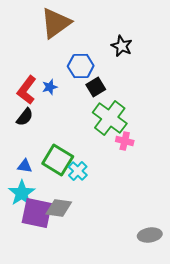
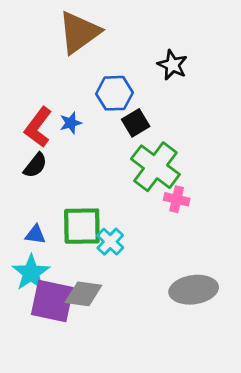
green square: (58, 160) -> (82, 226), turned -32
gray ellipse: (150, 235) -> (194, 290), moved, size x1.4

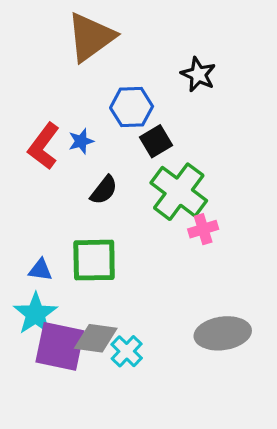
black semicircle: (35, 165) -> (104, 190), moved
pink cross: (177, 199) -> (203, 229), turned -30
cyan cross: (110, 242) -> (127, 351), moved

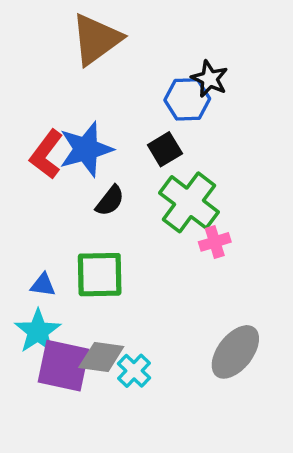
blue hexagon: (132, 107) -> (187, 99), moved
blue star: (81, 141) -> (86, 149), size x2.0
gray ellipse: (223, 333) -> (235, 352), turned -44

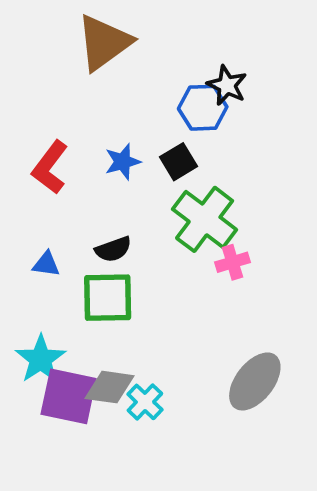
blue star: (86, 149) -> (123, 162), moved, size x0.6
black semicircle: (110, 201) -> (113, 249), moved, turned 32
blue triangle: (43, 285) -> (46, 264), moved

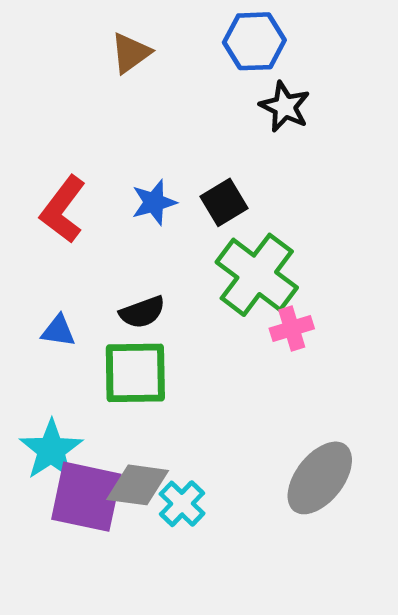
brown triangle: (104, 42) -> (131, 53), size x0.6
blue hexagon: (203, 108) -> (254, 41), moved

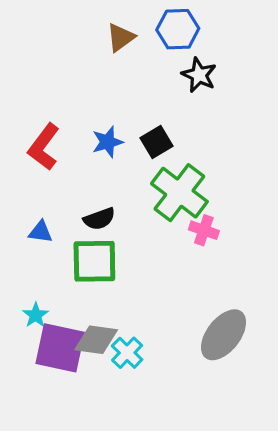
brown triangle: (131, 53) -> (121, 37), moved
pink cross: (292, 329) -> (204, 230), turned 36
cyan star: (51, 450) -> (36, 315), size x0.6

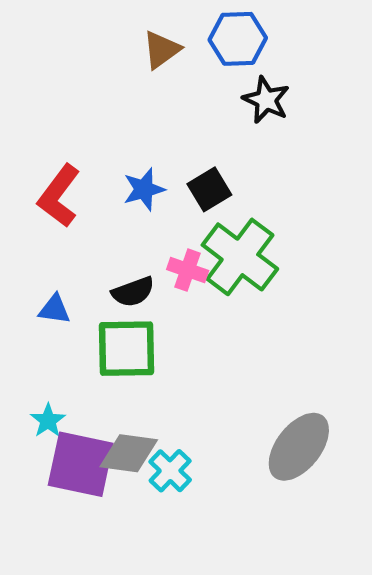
pink cross: (204, 230) -> (188, 270), moved

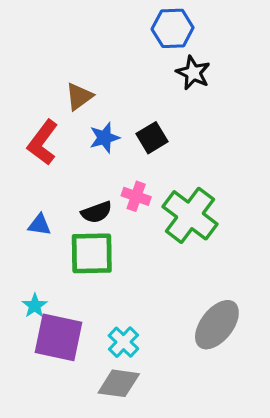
brown triangle: (161, 50) -> (79, 96), moved
green cross: (240, 257) -> (190, 215), moved
gray diamond: (129, 453) -> (119, 383), moved

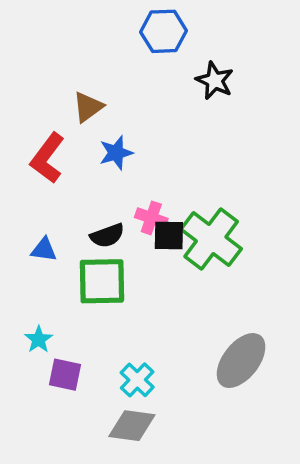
blue hexagon: (173, 28) -> (164, 31), moved
black square: (152, 138) -> (169, 236), moved, turned 32
purple square: (58, 337) -> (65, 375), size x0.6

